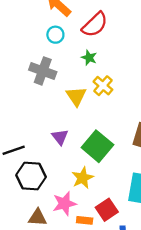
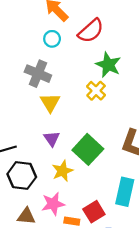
green star: (89, 58) -> (108, 65), moved, size x1.6
yellow triangle: (76, 96) -> (50, 103), moved
yellow star: (83, 178) -> (62, 171), moved

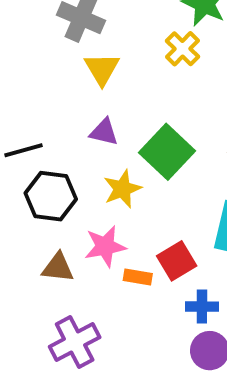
purple triangle: (52, 139) -> (104, 132), turned -42

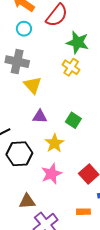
green square: (167, 152) -> (73, 120), size x0.6
brown triangle: (58, 268) -> (27, 201), moved
orange rectangle: (138, 277) -> (83, 212), moved

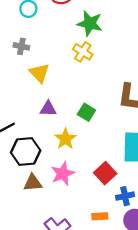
gray cross: (17, 62) -> (21, 46), size x0.6
brown triangle: (27, 201) -> (33, 183), moved

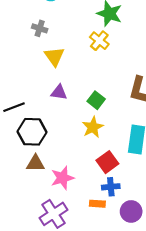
yellow star: (65, 139) -> (93, 127), moved
pink star: (63, 174) -> (62, 178), moved
blue cross: (125, 196) -> (111, 187), moved

